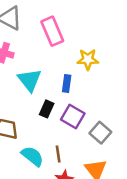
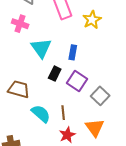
yellow star: (88, 59) -> (92, 20), moved, turned -30

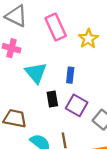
black rectangle: (55, 74) -> (52, 99), turned -32

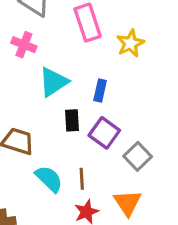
cyan triangle: (36, 73) -> (53, 82), turned 30

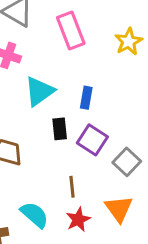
yellow star: (130, 43) -> (128, 42), moved
cyan semicircle: (49, 179) -> (34, 215), moved

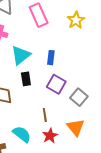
black rectangle: (60, 129) -> (26, 79), moved

